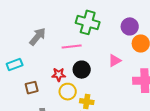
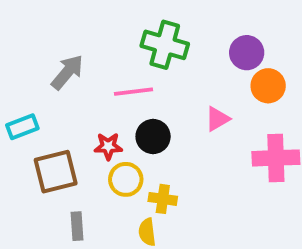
brown square: (32, 88) -> (56, 172), size x1.6

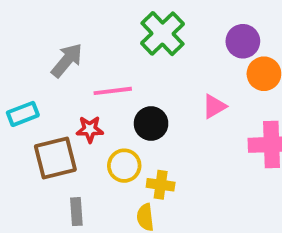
green cross: (165, 45) -> (163, 34), turned 30
pink line: (134, 92) -> (113, 91), moved
red star: (108, 146) -> (90, 129), moved

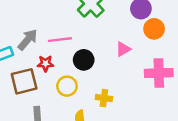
gray arrow: (67, 60) -> (28, 40), moved
yellow cross: (161, 185) -> (104, 98), moved

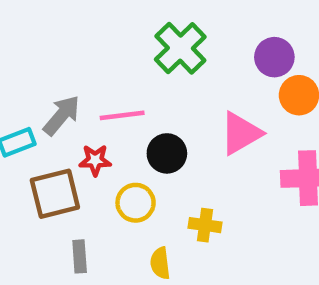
pink triangle: (123, 49) -> (241, 133), size x1.5

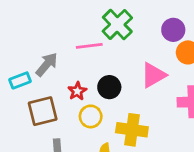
pink line: (122, 115) -> (89, 46), moved
red star: (95, 160) -> (77, 91), moved, turned -30
yellow cross: (205, 225) -> (132, 130), size x1.6

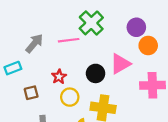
gray arrow: (47, 64) -> (34, 43), moved
black circle: (109, 87) -> (96, 73), moved
brown square: (43, 111) -> (31, 93), size x0.6

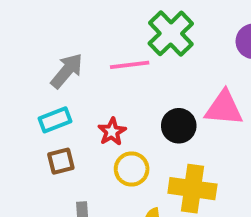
pink triangle: (120, 64) -> (224, 108), turned 35
cyan rectangle: (13, 68) -> (55, 120), moved

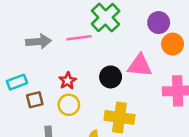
gray arrow: (67, 71) -> (38, 42), turned 45
cyan rectangle: (55, 120) -> (17, 82), moved
yellow circle: (132, 169) -> (69, 105), moved

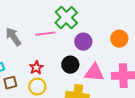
purple circle: (159, 23) -> (83, 42), moved
gray arrow: (38, 42) -> (13, 37), turned -120
pink triangle: (140, 66) -> (94, 73), moved

